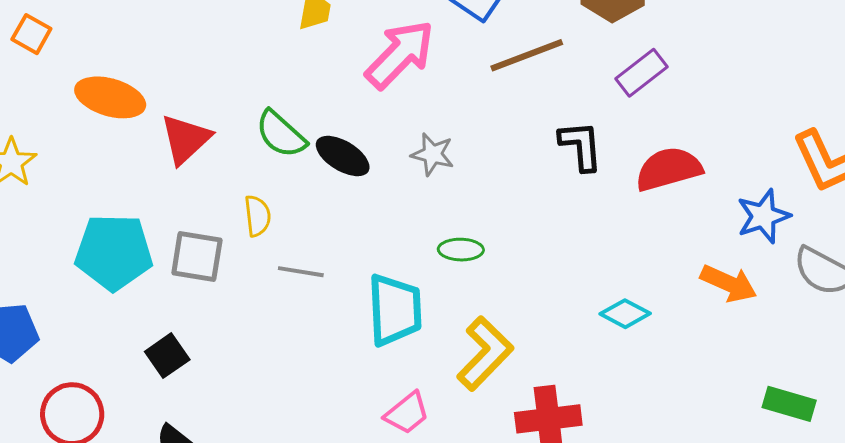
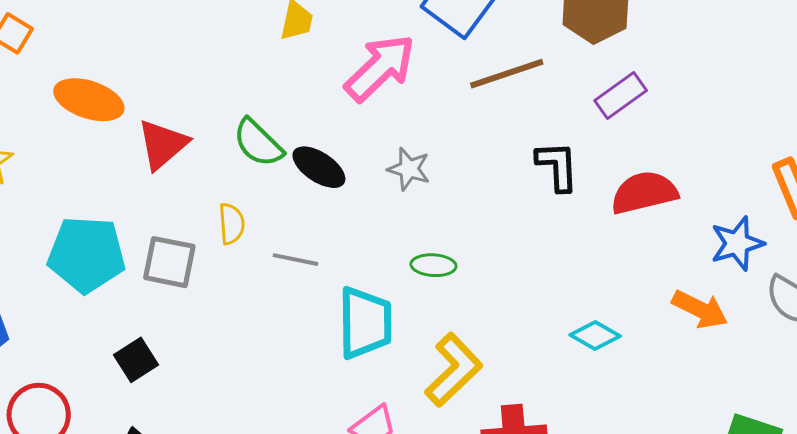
gray line: (301, 272) -> (296, 260), moved

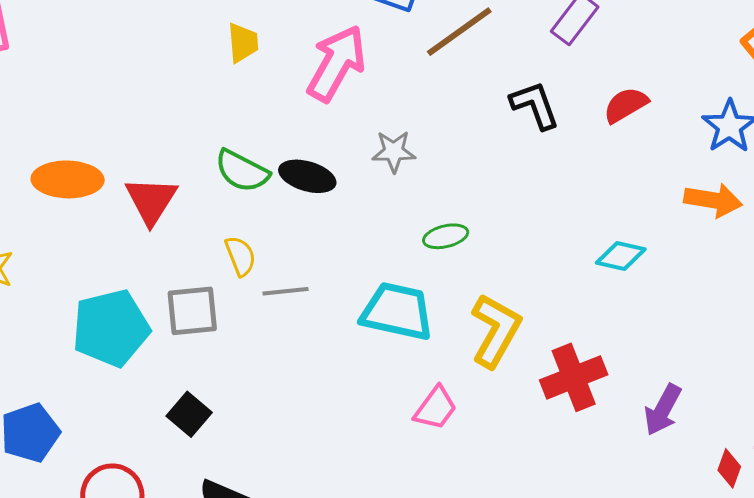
red semicircle: (644, 193) -> (626, 105), size x0.7
gray line: (296, 260) -> (286, 291), moved
cyan trapezoid: (365, 323) -> (397, 311), turned -60

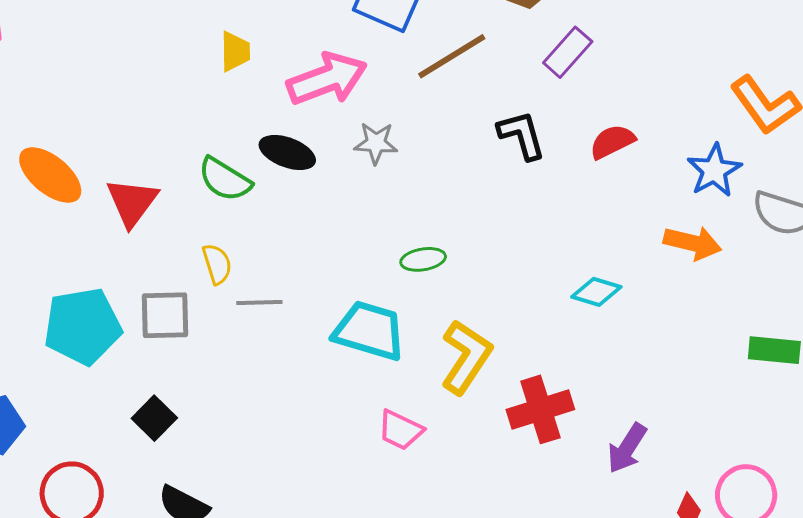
pink arrow: (336, 63) -> (327, 79), turned 36
gray star: (394, 151) -> (376, 143), moved
black ellipse: (307, 176) -> (287, 152), moved
orange ellipse: (68, 179) -> (50, 175), turned 34
pink trapezoid: (436, 408) -> (400, 430), turned 75

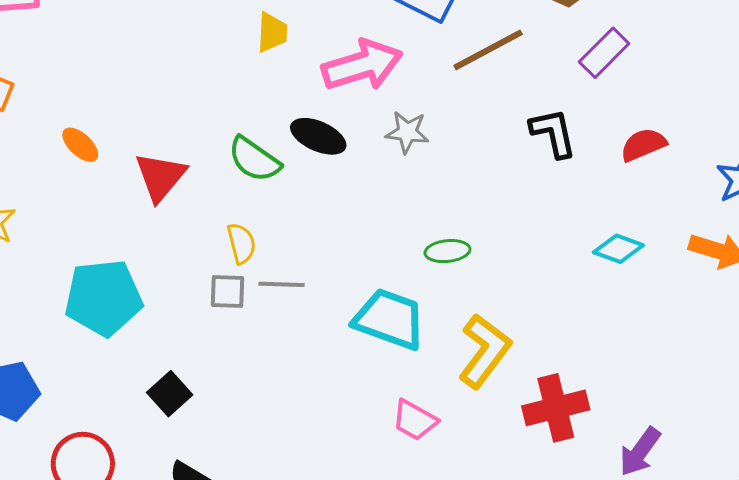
orange ellipse: (50, 175) -> (80, 145), size x0.6
cyan diamond: (596, 292) -> (618, 249), moved
gray square: (165, 315) -> (228, 291), moved, size x0.7

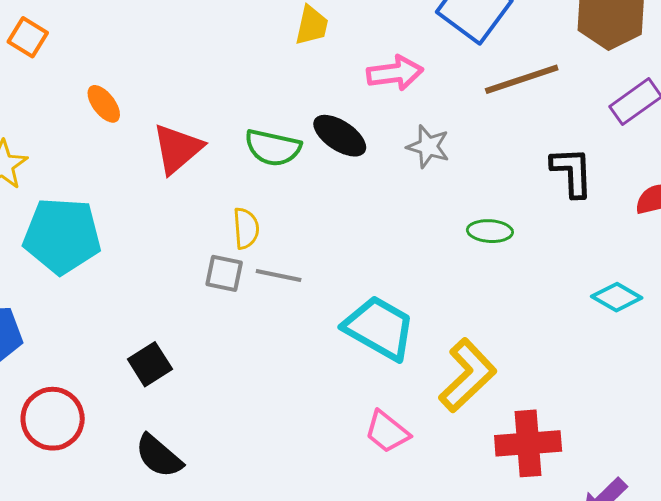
pink arrow: (362, 65) -> (395, 73), size x0.7
green semicircle: (254, 159) -> (273, 148), turned -32
green ellipse: (447, 251) -> (490, 231), moved
cyan pentagon: (104, 298) -> (62, 236), moved

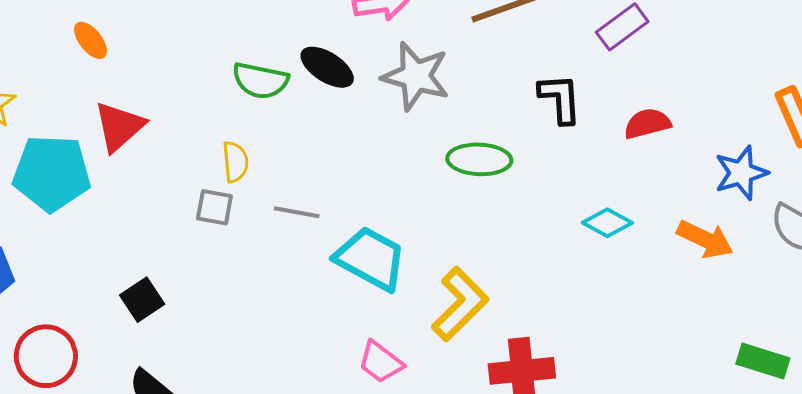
gray star: (428, 147) -> (416, 76), size x1.6
red triangle: (177, 149) -> (119, 126), moved
green ellipse: (490, 231) -> (479, 159), size x1.4
gray line: (279, 275) -> (297, 212), moved

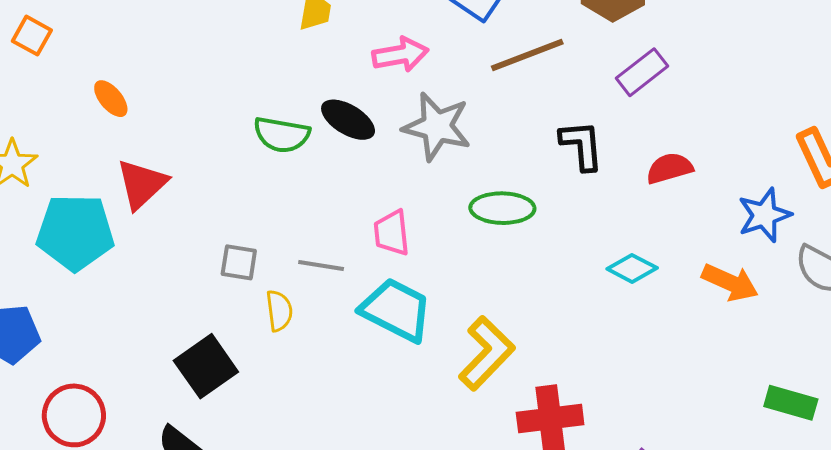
yellow semicircle: (235, 162) -> (279, 311), moved
black square: (142, 300) -> (206, 366), moved, size x1.4
pink trapezoid: (381, 362) -> (392, 233), moved, turned 48

